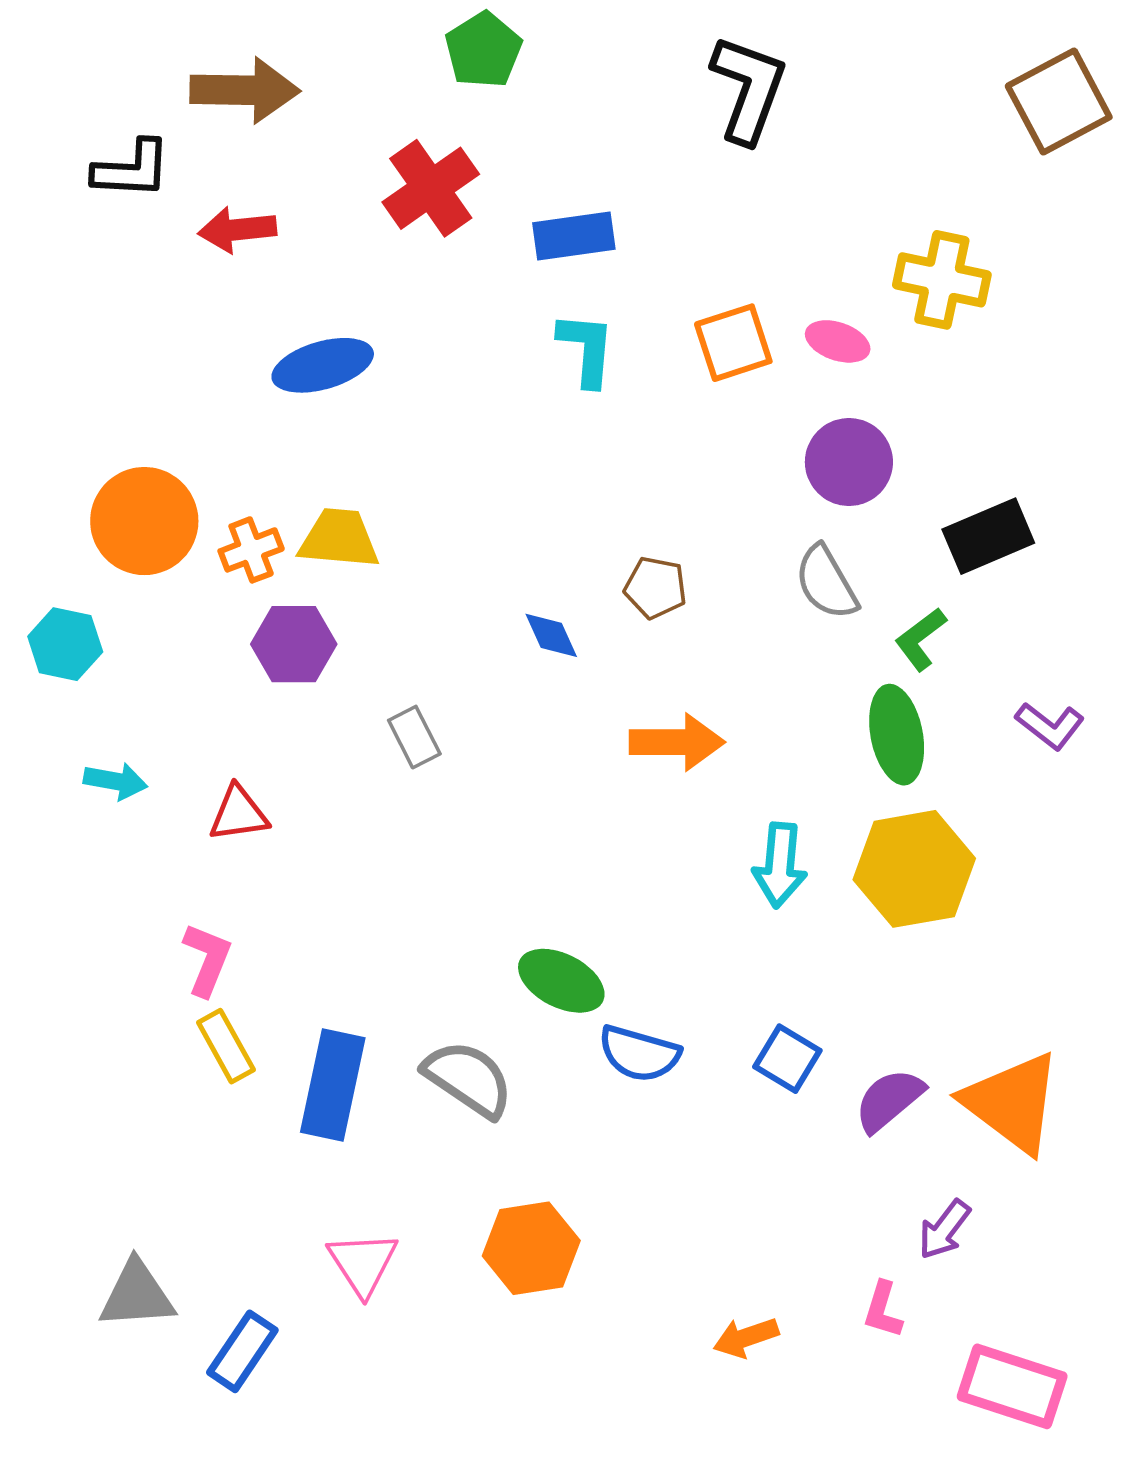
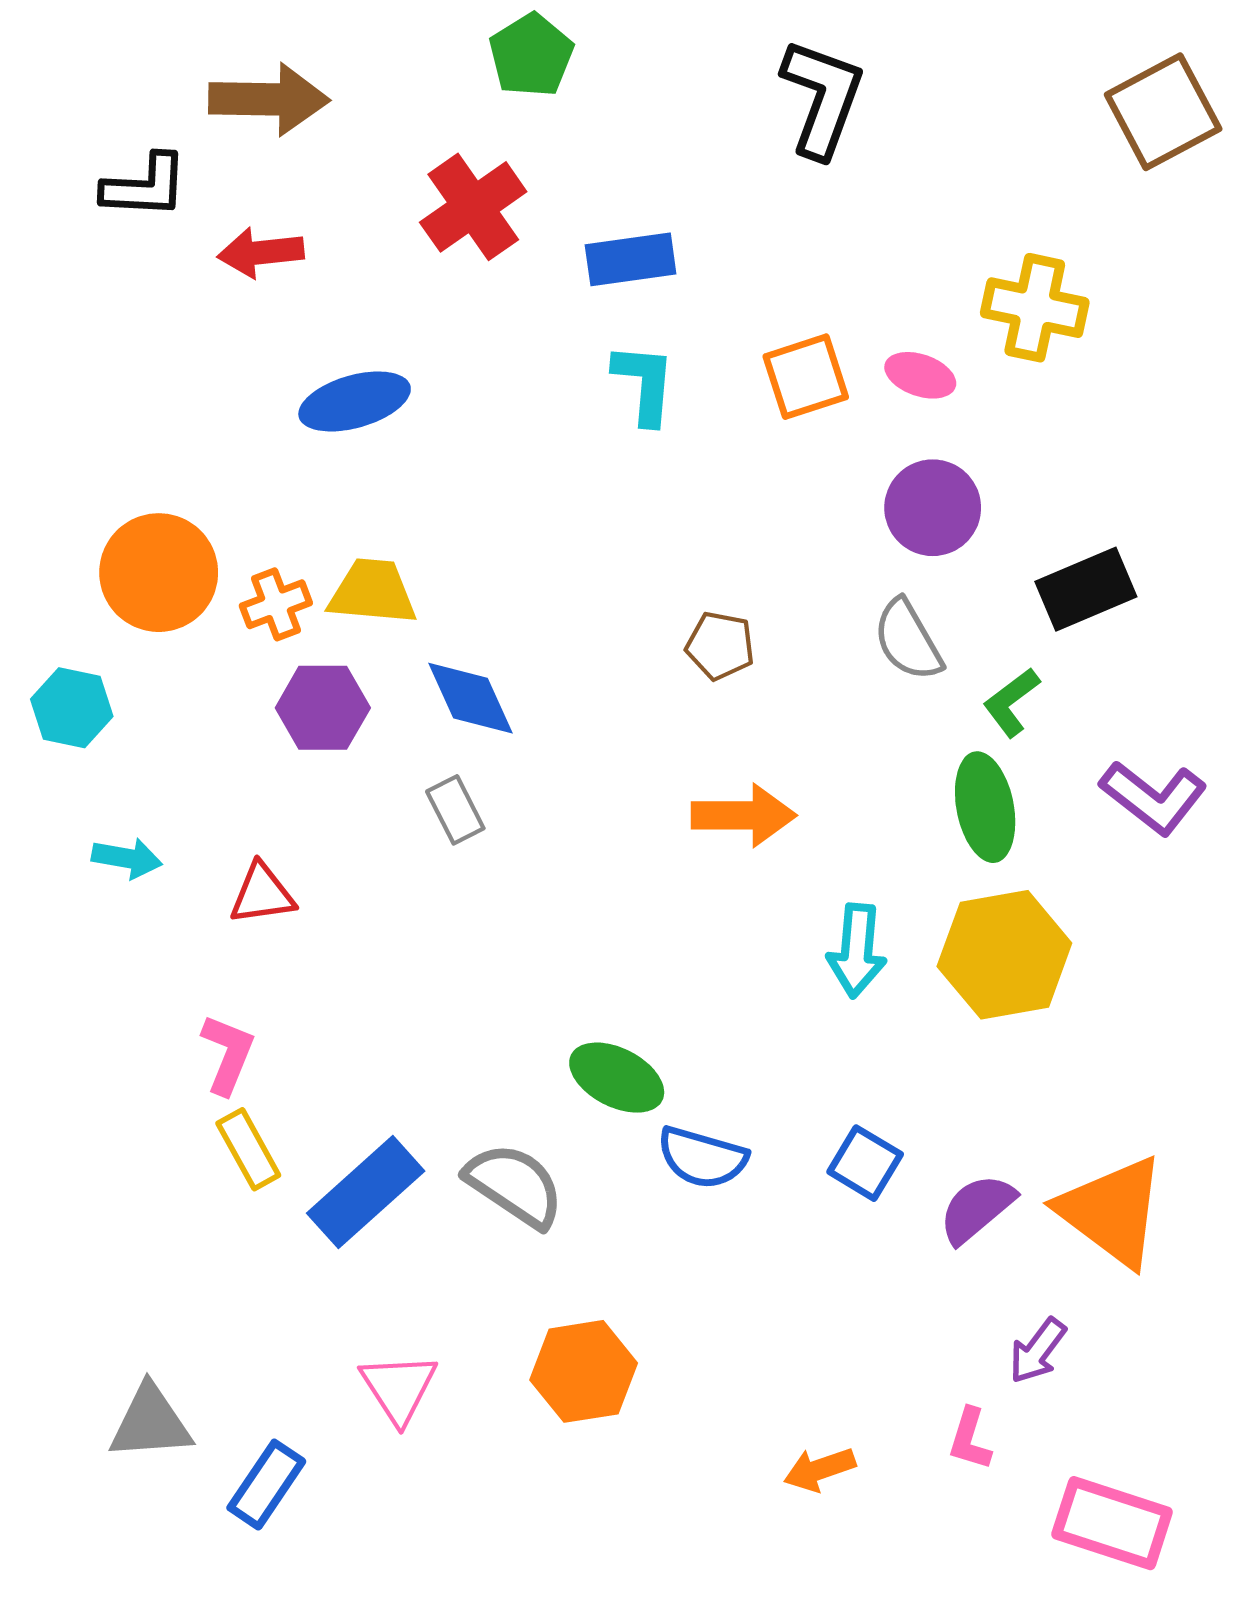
blue diamond: (551, 635) -> (470, 698), moved, size x1.5
purple L-shape: (1050, 726) -> (1153, 797), size x1.4
blue rectangle: (333, 1085) -> (366, 1192), turned 36

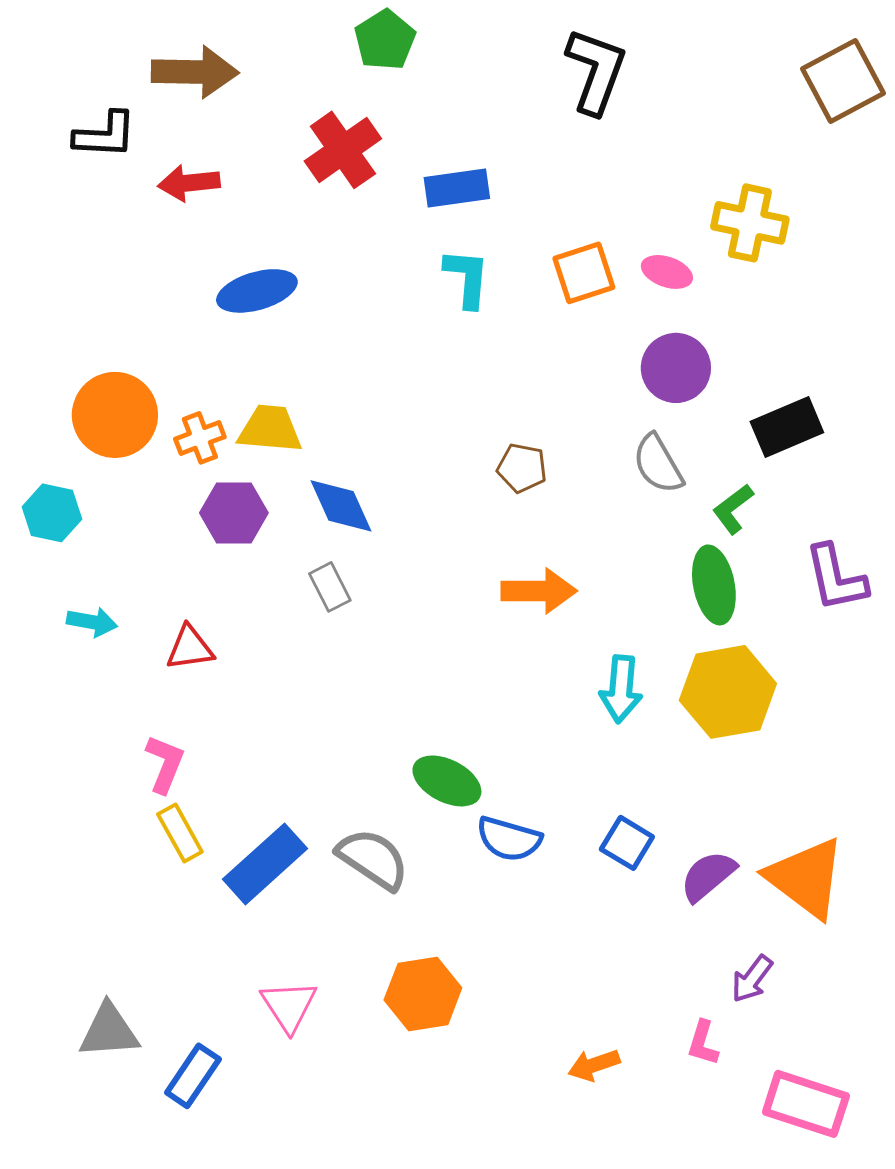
purple L-shape: (1153, 797) -> (836, 578), turned 40

